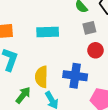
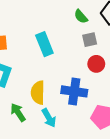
cyan rectangle: (48, 32) -> (44, 44), turned 70
green arrow: (23, 95) -> (18, 112), turned -72

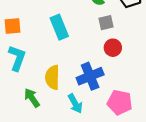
blue cross: (74, 91) -> (90, 76), turned -30
cyan arrow: (49, 118) -> (75, 104), moved

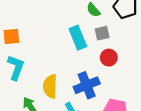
cyan rectangle: (59, 27) -> (78, 38), moved

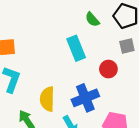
gray square: (102, 33) -> (127, 46), moved

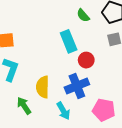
red circle: (108, 69) -> (86, 60), moved

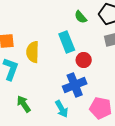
yellow semicircle: (43, 87) -> (33, 52), moved

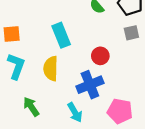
cyan rectangle: (67, 42) -> (61, 35), moved
yellow semicircle: (33, 52) -> (51, 69), moved

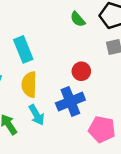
cyan rectangle: (61, 35) -> (23, 49), moved
cyan arrow: (75, 112) -> (37, 115), moved

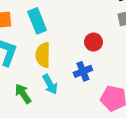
blue cross: (70, 101) -> (83, 71), size x0.7

